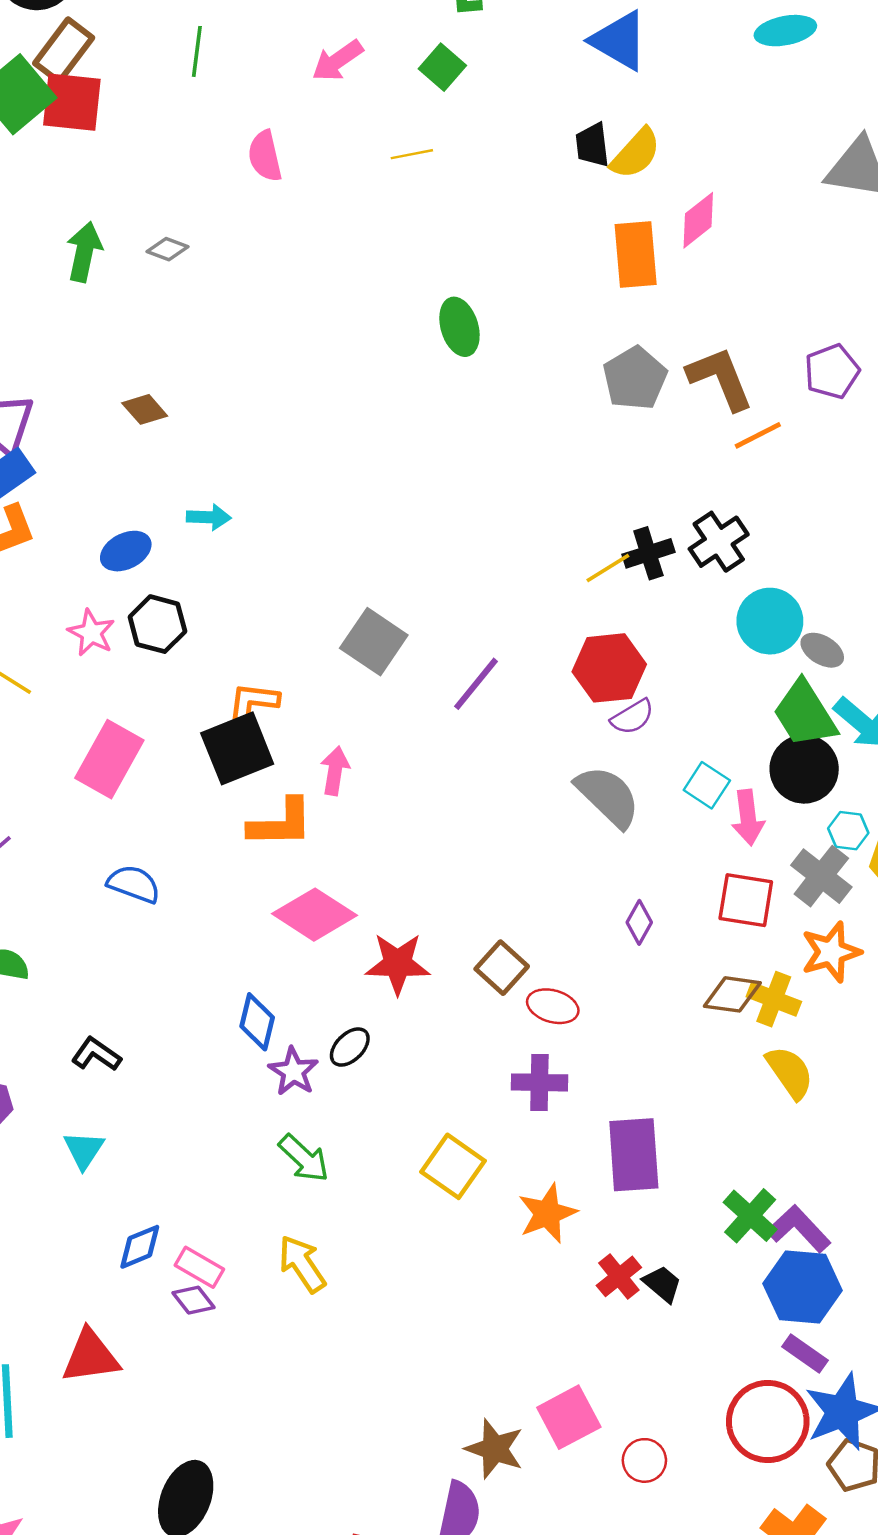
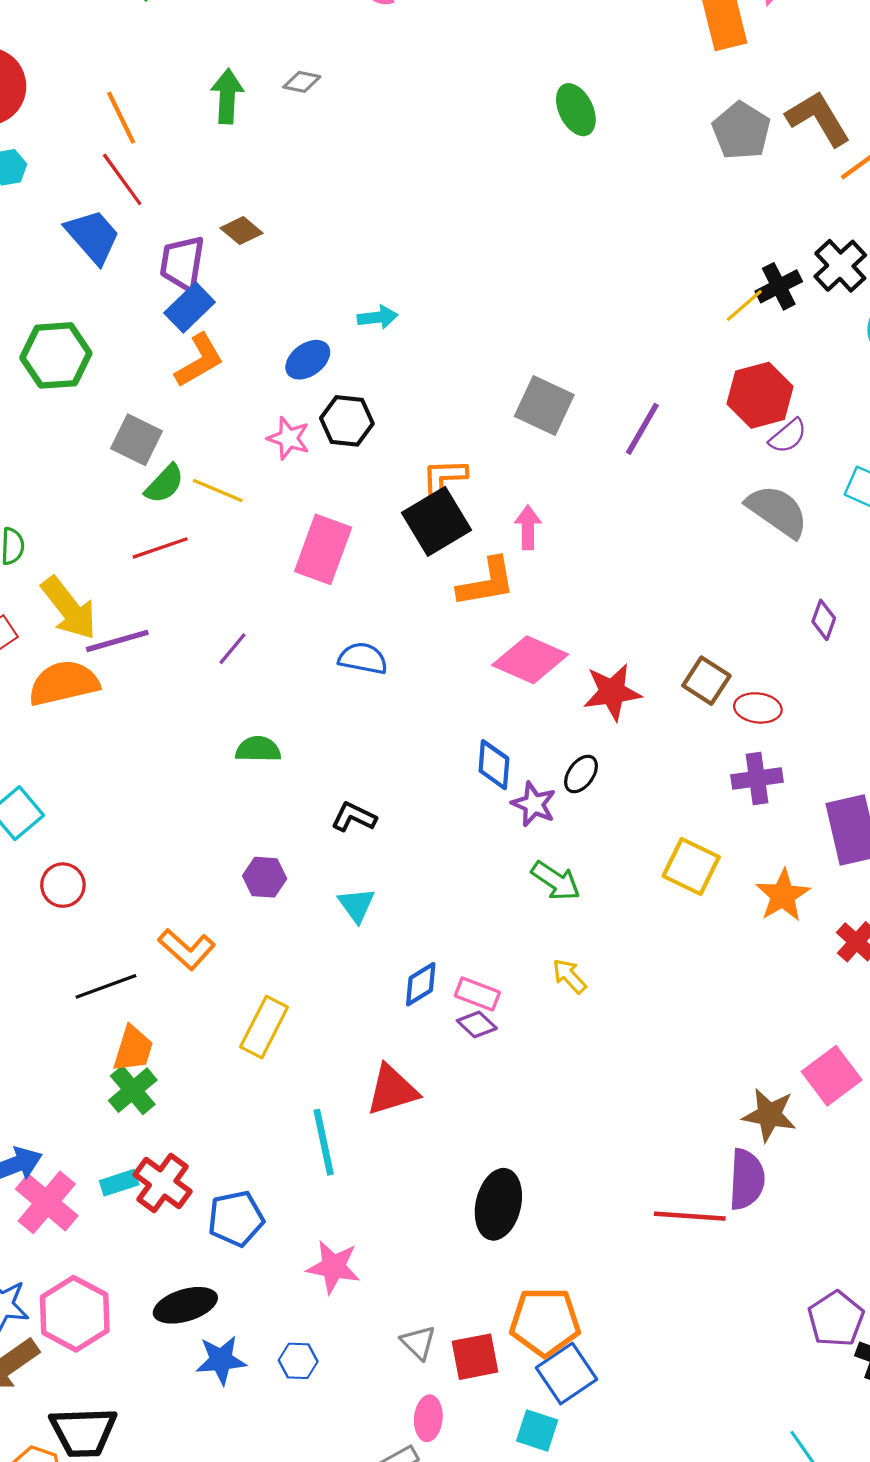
brown diamond: (145, 409) -> (241, 231), moved
yellow arrow: (302, 1264) -> (569, 976), size x0.7

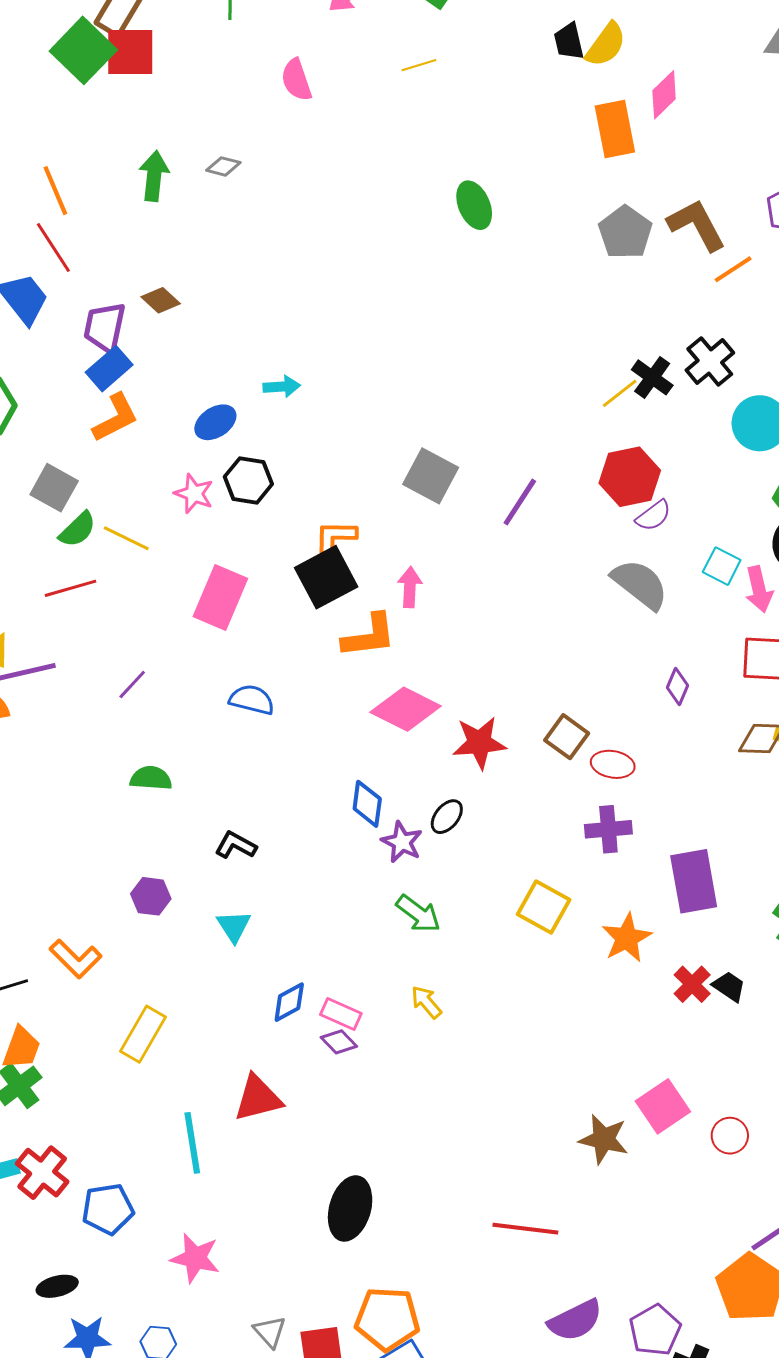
black cross: (779, 286) -> (652, 377), turned -30
purple semicircle: (747, 1179) -> (575, 1320), moved, turned 58
black ellipse: (185, 1305) -> (57, 1286), size x0.7

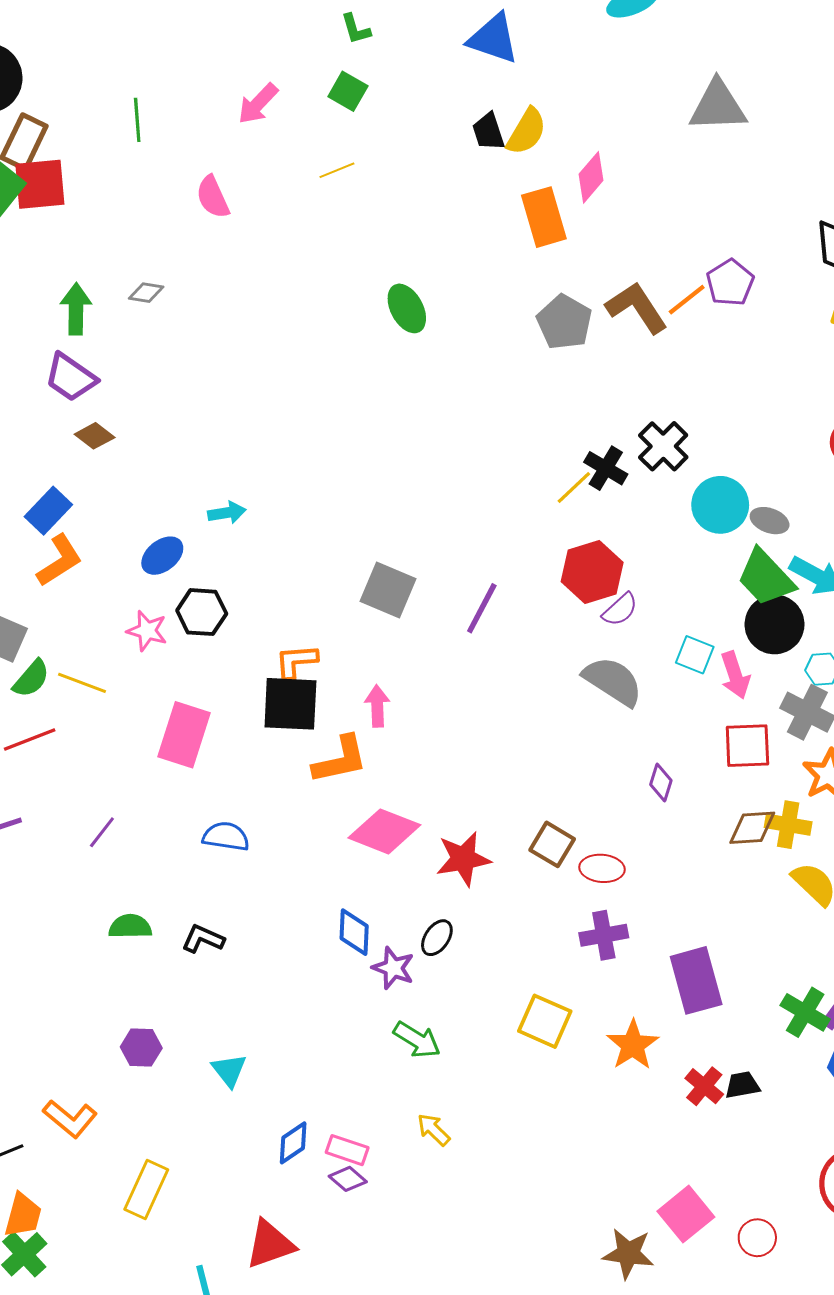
orange line: (733, 269) -> (687, 300), moved
purple trapezoid: (105, 327) -> (71, 377), moved, turned -62
black square: (326, 577) -> (290, 704), turned 36
black L-shape: (236, 845) -> (203, 939), moved
black trapezoid: (729, 987) -> (742, 1085), turned -39

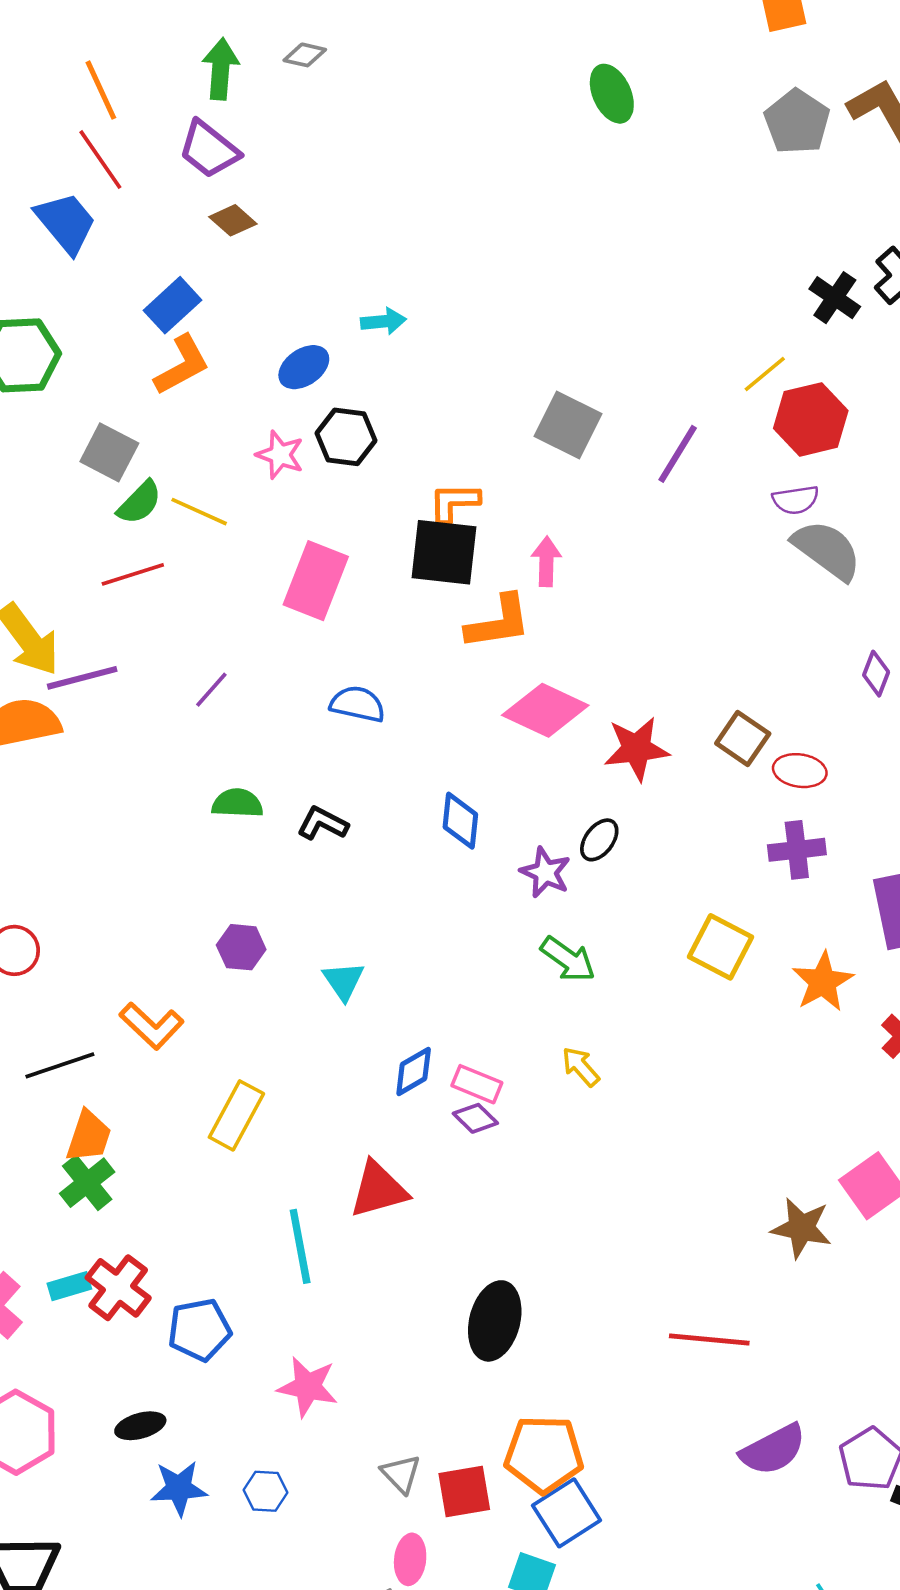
yellow line: (574, 488) -> (765, 374), moved
purple semicircle: (620, 610) -> (796, 500), moved, turned 30
blue diamond: (354, 932) -> (460, 821), moved

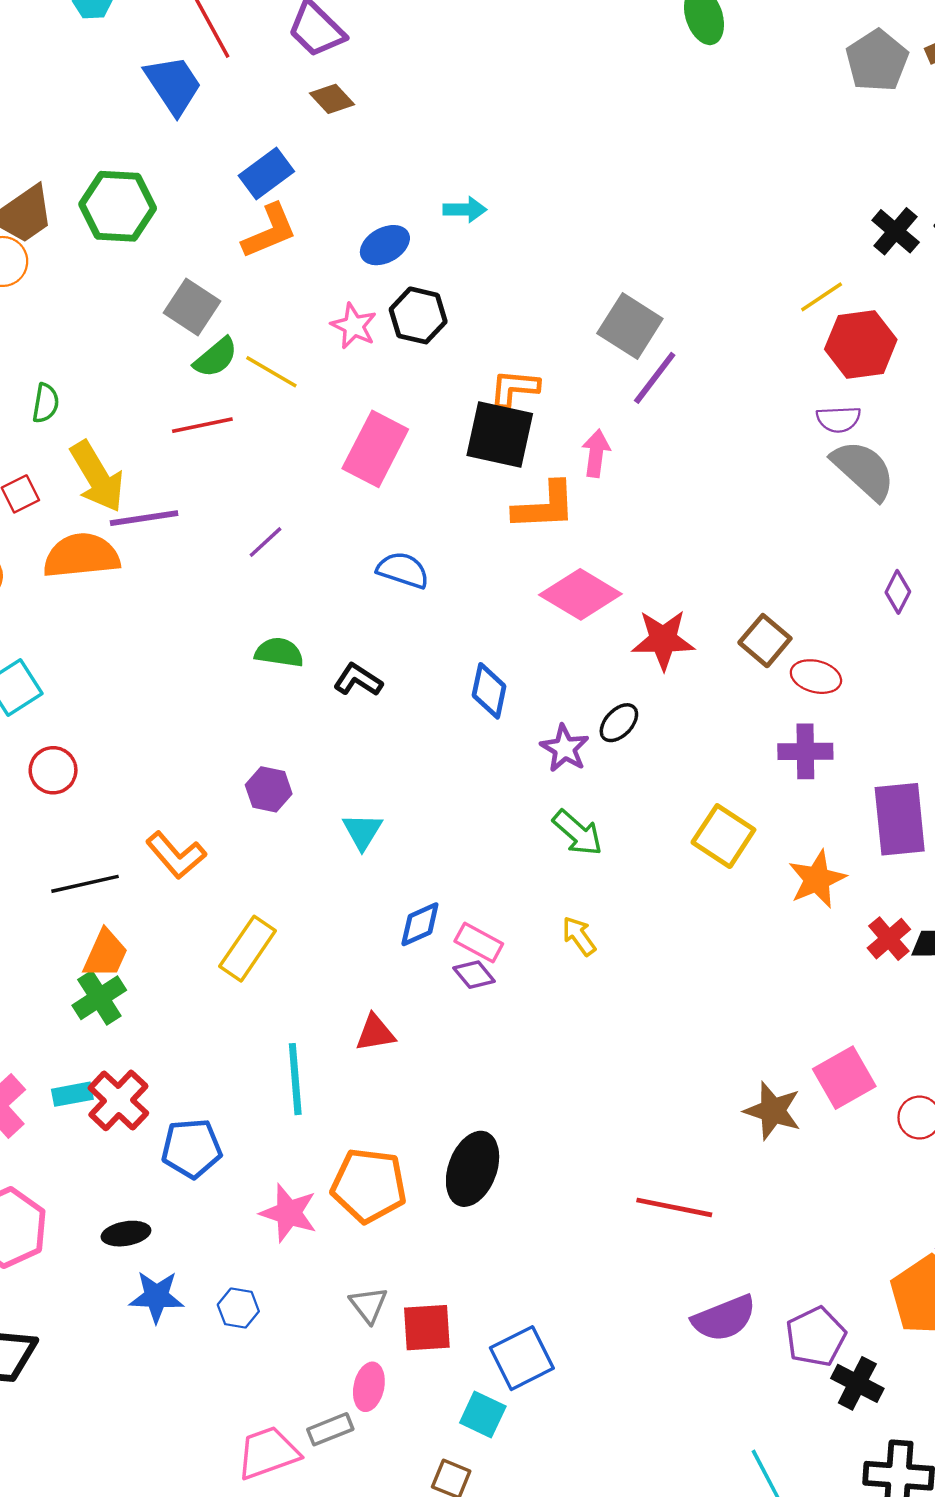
purple line: (678, 454) -> (655, 378), moved
red triangle: (379, 1190) -> (375, 1033), size x0.7
orange pentagon: (544, 1454) -> (369, 1185), moved

